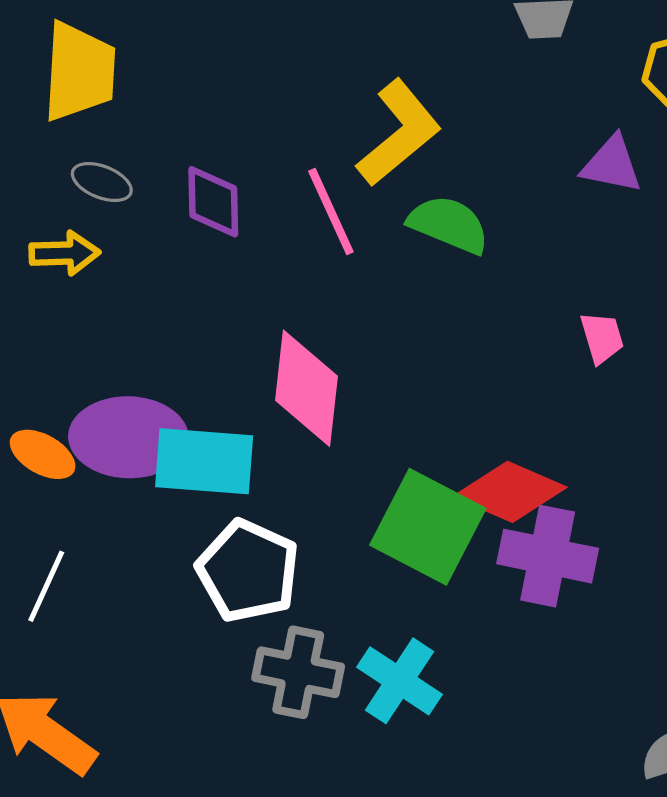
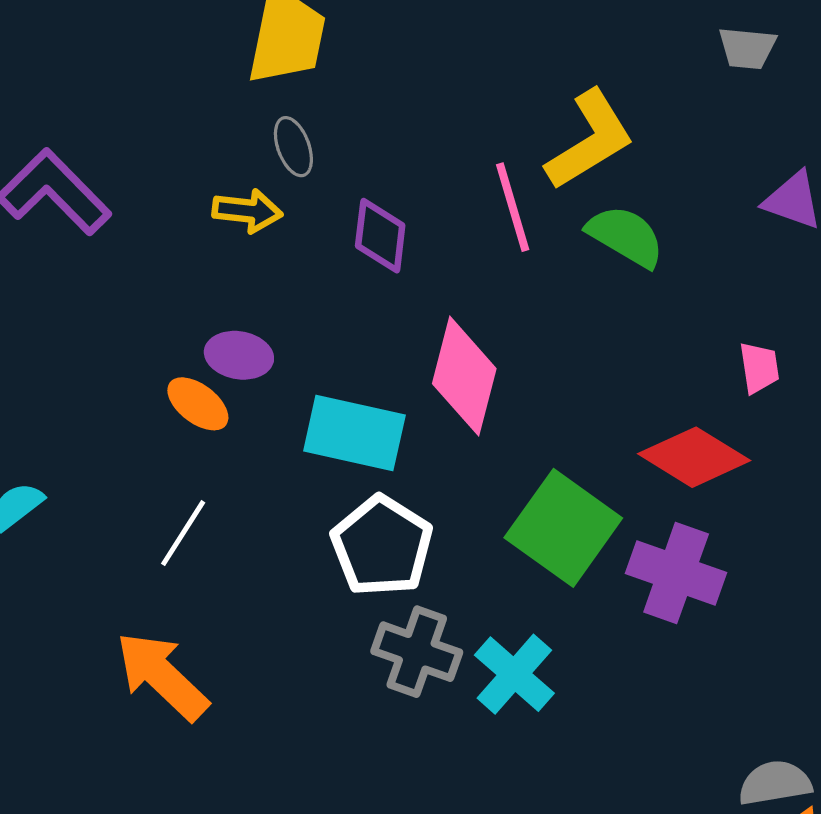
gray ellipse: (102, 182) -> (293, 147), turned 40
purple diamond: (213, 202) -> (380, 236), moved
purple ellipse: (129, 437) -> (239, 355), moved, size x0.6
red diamond: (510, 492) -> (694, 457), moved

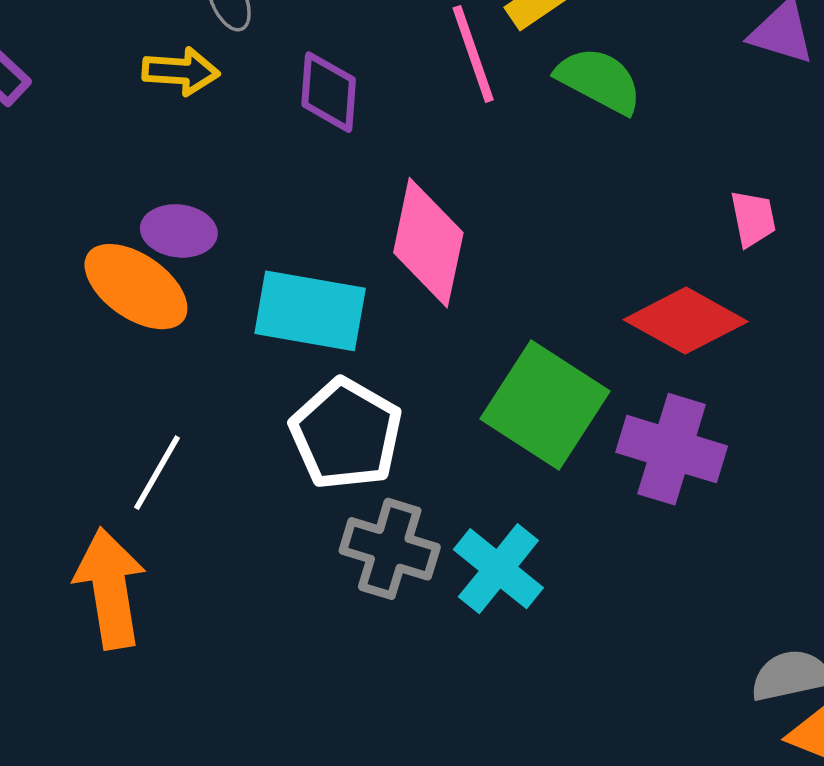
orange ellipse: (198, 404) -> (136, 287), size x1.5
white line: (183, 533) -> (157, 473), moved
orange arrow: (162, 676) -> (110, 588), turned 40

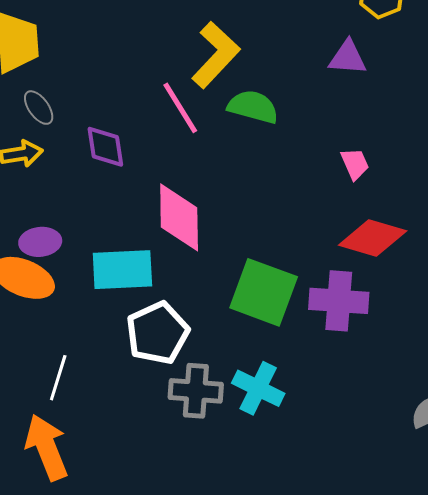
red diamond: (686, 321) -> (373, 238), moved
white pentagon: (346, 434) -> (158, 333), turned 30

